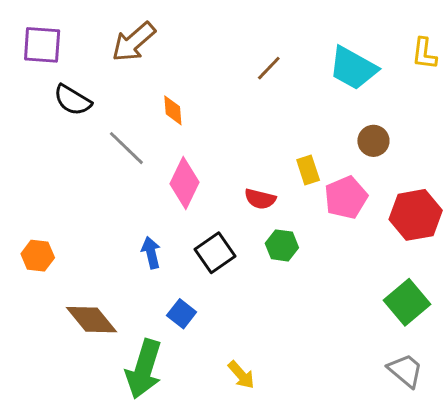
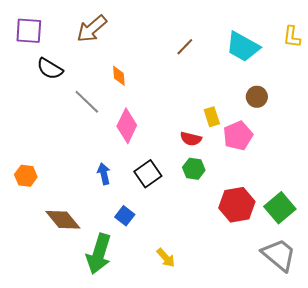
red semicircle: (260, 199) -> (191, 139), moved
red hexagon: (416, 215) -> (237, 205), moved
gray trapezoid: (405, 370) -> (279, 255), size x1.4

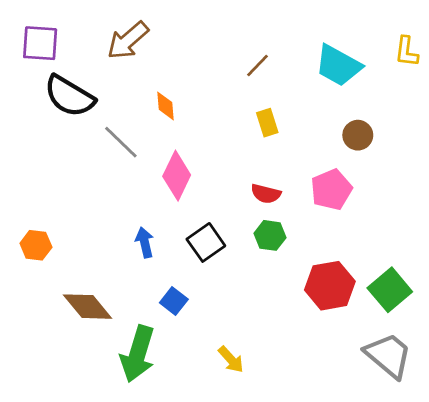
black semicircle: (50, 69) -> (69, 96), size x1.4
yellow rectangle: (212, 117) -> (267, 123), moved

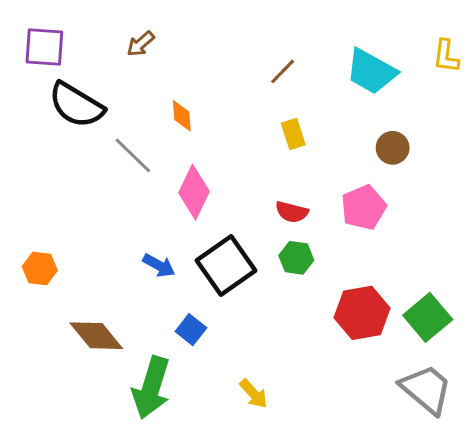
brown arrow: (128, 40) -> (141, 44), size x0.6
blue arrow: (145, 242) -> (159, 265), turned 132
black square: (206, 242) -> (226, 265), size x1.4

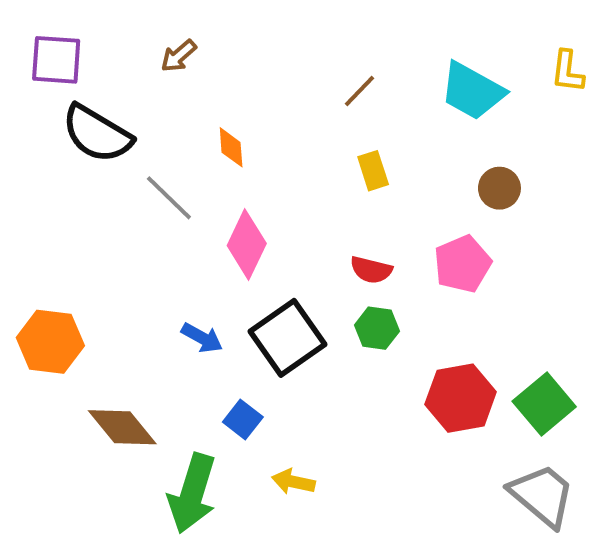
orange hexagon: (40, 268) -> (50, 342), size x1.5
yellow arrow: (254, 394) -> (293, 482), moved, turned 144

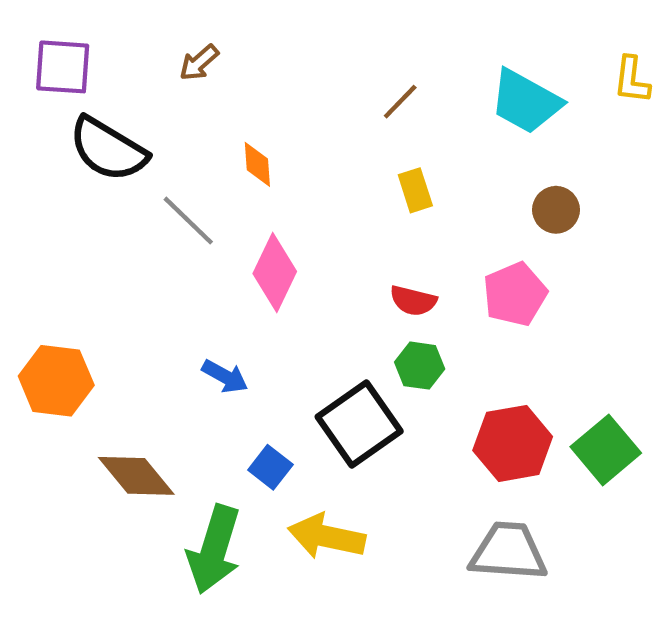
black square: (288, 338) -> (359, 424), moved
yellow arrow: (293, 482) -> (327, 536), size x1.6
gray trapezoid: (542, 495) -> (508, 552), moved, turned -36

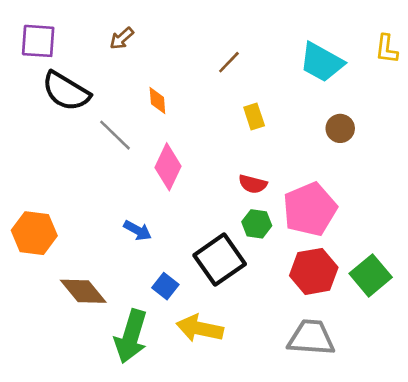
brown line: (400, 102) -> (229, 62), moved
pink pentagon: (515, 294) -> (310, 209), moved, size x1.4

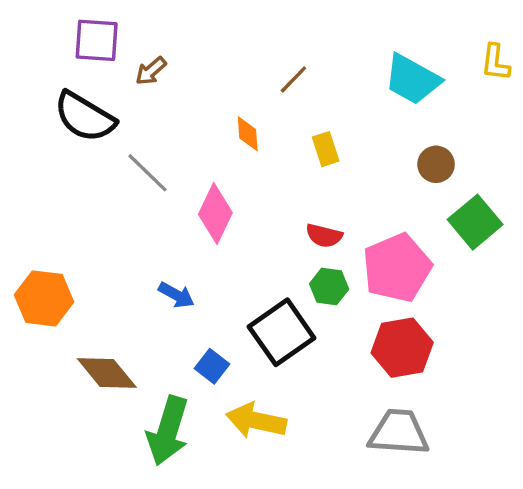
brown arrow: (122, 38) -> (151, 71), moved
purple square: (38, 41) -> (97, 40), moved
orange diamond: (157, 101) -> (248, 134), moved
green square: (371, 275) -> (475, 222), moved

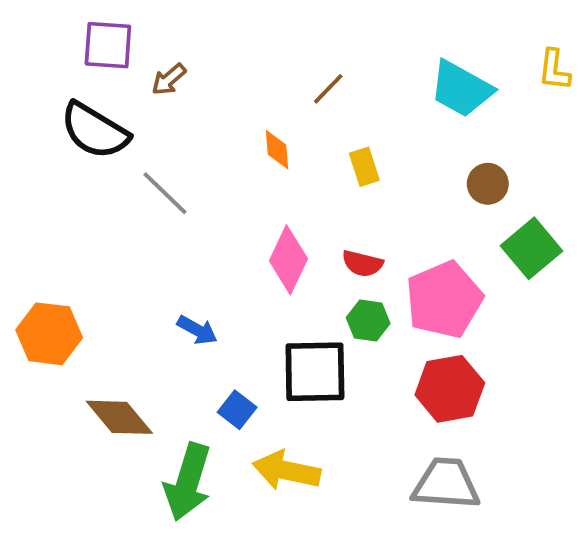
pink diamond: (215, 214) -> (288, 260), moved
black square: (282, 332) -> (315, 372), turned 34

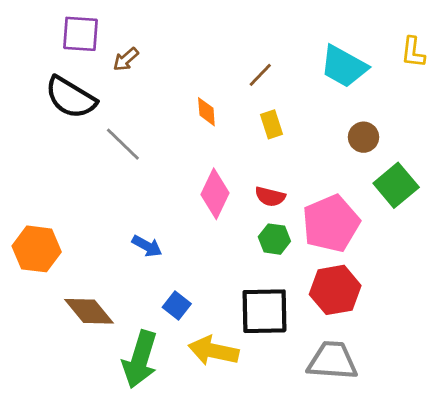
brown line: (328, 89) -> (260, 75), moved
black square: (315, 372) -> (264, 311), moved

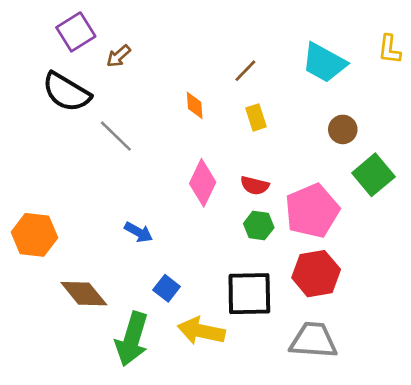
purple square: (80, 34) -> (76, 32), turned -36

